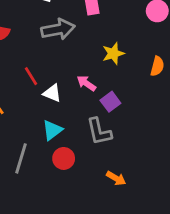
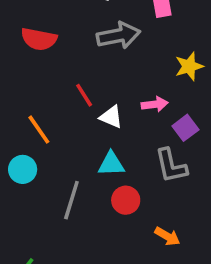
pink arrow: (86, 83) -> (155, 104), turned 138
cyan triangle: (52, 130) -> (111, 164), turned 35
orange arrow: (116, 178) -> (167, 236), moved

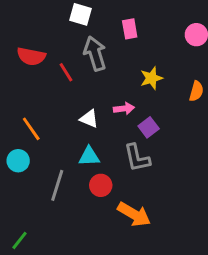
gray arrow: (118, 36) -> (95, 53), turned -96
red line: (84, 95) -> (66, 72), moved
orange arrow: (167, 236) -> (134, 214), size x1.6

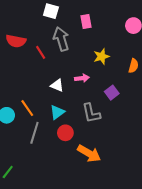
purple square: (149, 127) -> (112, 93), moved
orange line: (31, 129) -> (27, 108), moved
cyan triangle: (89, 156) -> (57, 112), turned -35

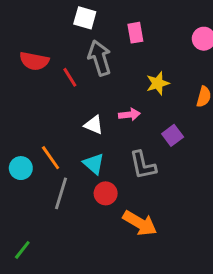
cyan triangle: (57, 112) -> (94, 164), turned -42

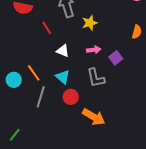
red line: (70, 77) -> (47, 28), moved
yellow star: (158, 83) -> (90, 23), moved
pink arrow: (129, 115) -> (94, 50), moved

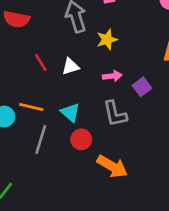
red line: (47, 28) -> (41, 62), moved
white triangle: (63, 51) -> (70, 67), moved, turned -40
orange line: (34, 73) -> (31, 107), turned -42

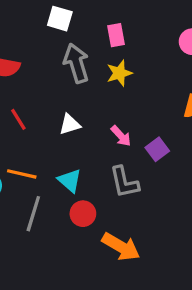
yellow star: (107, 40) -> (119, 73), moved
red line: (41, 62) -> (18, 119), moved
pink arrow: (112, 76) -> (121, 136), turned 54

